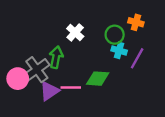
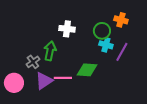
white cross: (75, 32) -> (67, 29), turned -35
gray cross: (37, 70) -> (33, 62), size x0.6
pink circle: (18, 79) -> (14, 83), moved

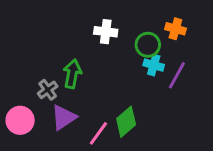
white cross: (67, 29) -> (106, 32), moved
green diamond: (87, 70) -> (126, 122), moved, turned -45
pink line: (63, 78) -> (98, 133), moved, turned -54

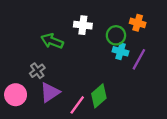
green arrow: (72, 74) -> (52, 41), moved, turned -80

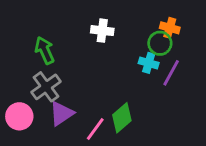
green circle: (116, 35) -> (160, 43), moved
green arrow: (52, 41) -> (45, 50), moved, turned 45
gray cross: (37, 71) -> (46, 87), size x1.5

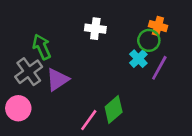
cyan cross: (149, 63) -> (138, 59), turned 30
gray cross: (46, 87) -> (29, 72), moved
purple triangle: (61, 114) -> (57, 80), moved

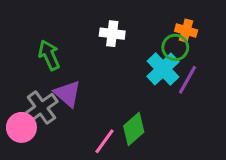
cyan cross: (138, 59) -> (163, 69), size x1.5
gray cross: (29, 72) -> (41, 107), moved
purple triangle: (57, 80) -> (68, 94), turned -45

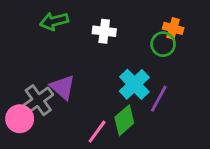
green arrow: (49, 55) -> (54, 21), moved, turned -80
cyan cross: (163, 69) -> (134, 84), moved
purple line: (188, 80) -> (159, 99), moved

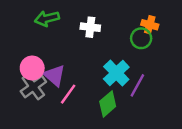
pink circle: (20, 119) -> (32, 68), moved
pink line: (97, 132) -> (68, 94), moved

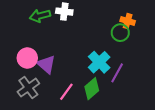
white cross: (90, 27) -> (64, 12), moved
gray cross: (33, 87) -> (28, 88), moved
pink line: (68, 94) -> (66, 92), moved

